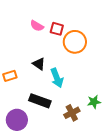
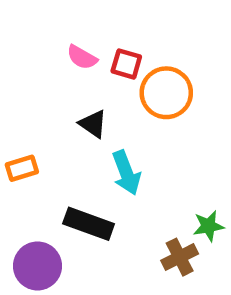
black triangle: (39, 64) -> (93, 124), moved
brown cross: (72, 113) -> (180, 257), moved

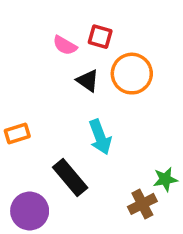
red square: (126, 64) -> (100, 37), moved
black triangle: (93, 124) -> (88, 81), moved
black rectangle: (89, 224) -> (70, 178), turned 30

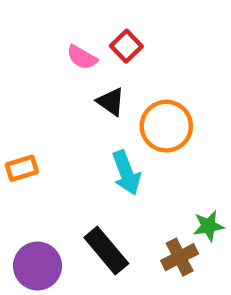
red square: (100, 37) -> (126, 46), turned 30
orange circle: (132, 74) -> (166, 126), moved
black rectangle: (70, 178) -> (106, 250), moved

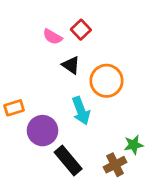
purple circle: (37, 266) -> (43, 131), moved

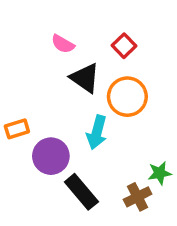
red square: (81, 30) -> (124, 46), moved
black triangle: (71, 65) -> (85, 78), size x1.4
cyan arrow: (81, 111) -> (97, 132), turned 36

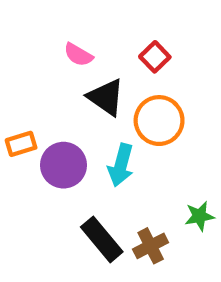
orange rectangle: (17, 129) -> (21, 144), moved
purple circle: (51, 156) -> (63, 165), moved
brown cross: (138, 197) -> (151, 246), moved

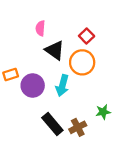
pink semicircle: (78, 55) -> (40, 28), turned 64
red square: (155, 57) -> (87, 36), moved

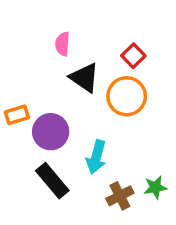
cyan arrow: (62, 85) -> (96, 157), moved
green star: (103, 112) -> (155, 187), moved
black rectangle: (52, 124) -> (52, 181), moved

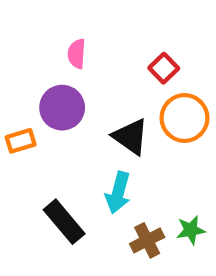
black triangle: (84, 78) -> (131, 137), moved
orange circle: (127, 96) -> (184, 118), moved
purple circle: (51, 132) -> (62, 108), moved

